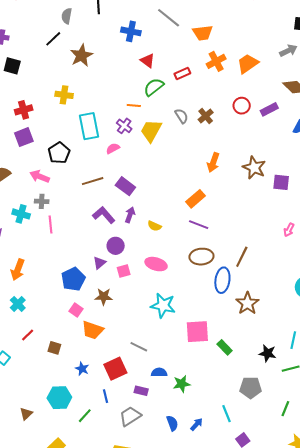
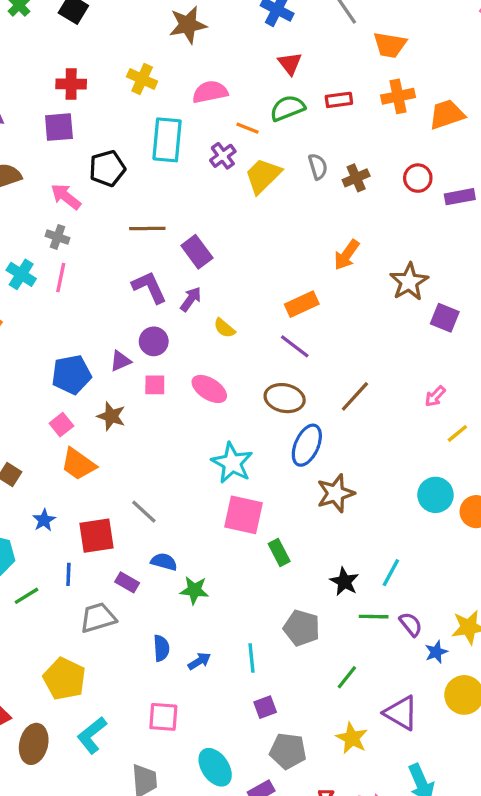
pink semicircle: (113, 148) -> (210, 92), moved, size x1.5
cyan cross: (21, 214) -> (21, 274), moved
brown line: (242, 257) -> (355, 396), moved
cyan star: (163, 306) -> (232, 463), moved

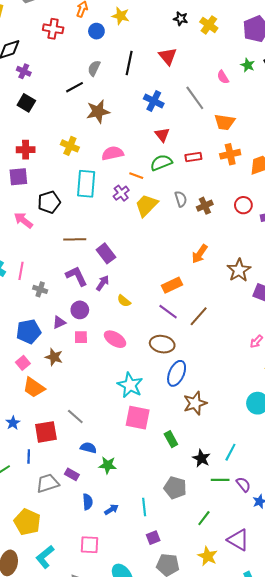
gray cross: (57, 237) -> (40, 289), moved
brown line: (355, 396) -> (199, 316), moved
green rectangle: (279, 552) -> (171, 439), moved
purple rectangle: (127, 582) -> (72, 474), moved

